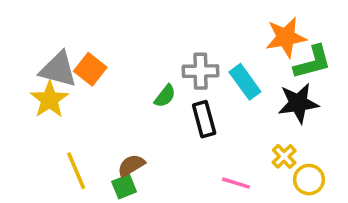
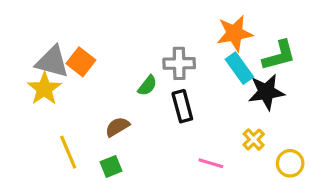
orange star: (286, 37) -> (235, 33), moved
cyan rectangle: (245, 82) -> (239, 68), moved
brown semicircle: (131, 165) -> (117, 127), moved
yellow circle: (309, 180) -> (290, 163), moved

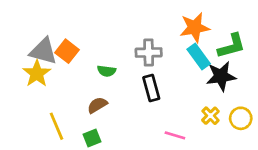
green semicircle: (147, 86) -> (107, 71), moved, turned 60
yellow circle: (290, 163) -> (241, 118), moved

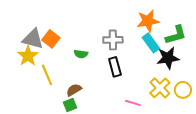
brown semicircle: (97, 105) -> (74, 90), moved
yellow cross: (210, 116) -> (160, 88), size x1.5
yellow line: (57, 126) -> (47, 75), moved

